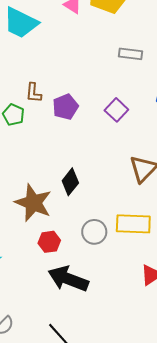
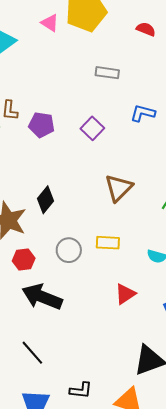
purple pentagon: (65, 107) -> (42, 125), turned 30
yellow rectangle: (133, 224) -> (108, 243), size x0.7

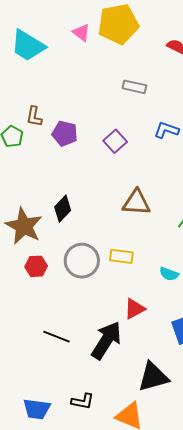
brown triangle: (119, 188) -> (137, 203), turned 44
gray circle: (69, 250) -> (82, 261), size x1.4
black arrow: (42, 297) -> (106, 340), moved, turned 96
black line: (32, 353) -> (57, 337), moved, turned -32

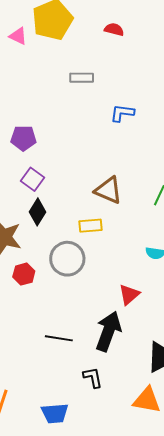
purple square: (115, 141) -> (33, 179), moved
brown triangle: (137, 203) -> (108, 190), turned 32
yellow rectangle: (121, 256) -> (91, 226), moved
black L-shape: (83, 401) -> (93, 378), moved, turned -100

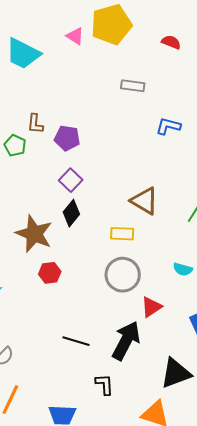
gray circle: (67, 259) -> (123, 275), moved

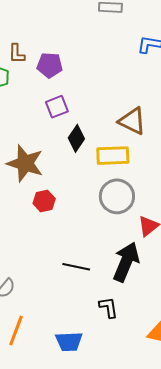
purple square: (71, 180) -> (57, 107), turned 30
black diamond: (71, 213) -> (76, 138), moved
yellow rectangle: (122, 234) -> (113, 156), size x1.4

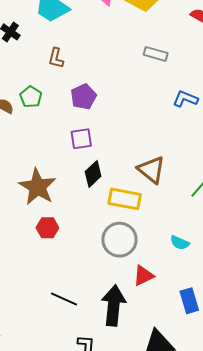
brown L-shape: (17, 54) -> (56, 58), moved
purple pentagon: (50, 65) -> (83, 97), turned 30
black arrow: (126, 262) -> (114, 306), turned -30

